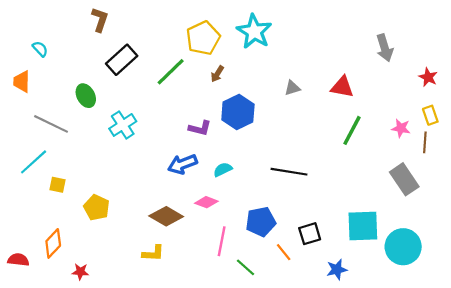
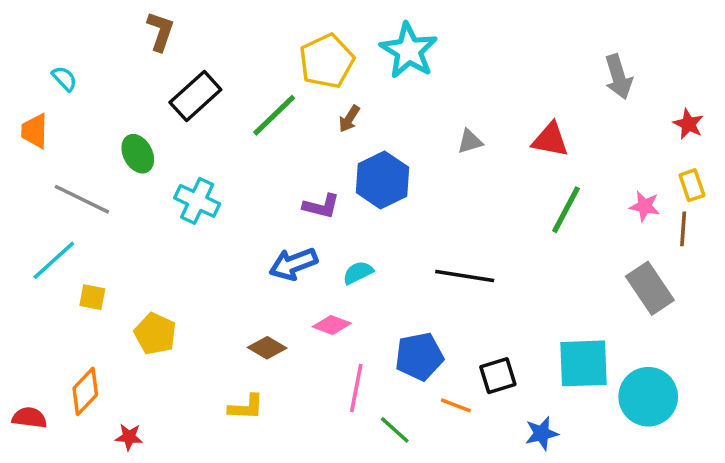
cyan cross: (123, 125) -> (197, 201), turned -32
brown diamond: (166, 216) -> (267, 348), size x0.7
orange line: (284, 252) -> (456, 405), turned -30

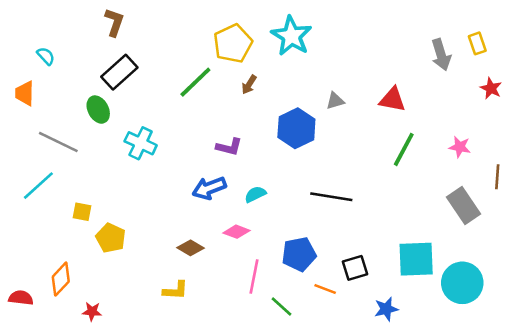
black rectangle: (195, 96) -> (119, 72), moved
blue hexagon: (382, 180) -> (296, 128), moved
yellow rectangle: (692, 185) -> (477, 43), moved
brown line: (683, 229) -> (497, 177), moved
yellow square: (92, 297) -> (82, 212), moved

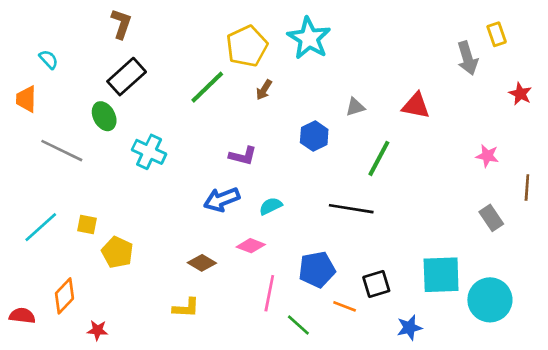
yellow rectangle: (477, 43) -> (497, 34), moved
blue hexagon: (296, 128) -> (314, 136), size x0.7
green line: (404, 149) -> (379, 158), moved
cyan line: (38, 186) -> (41, 227), moved
gray rectangle: (464, 206) -> (491, 218), size x0.7

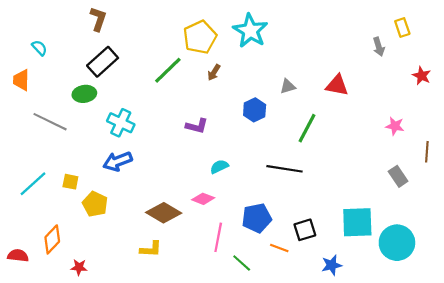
gray arrow: (467, 58) -> (379, 47), size x0.7
green ellipse: (104, 116) -> (84, 94), turned -70
blue arrow: (222, 199) -> (118, 161), moved
brown diamond: (202, 263) -> (164, 213), size x1.5

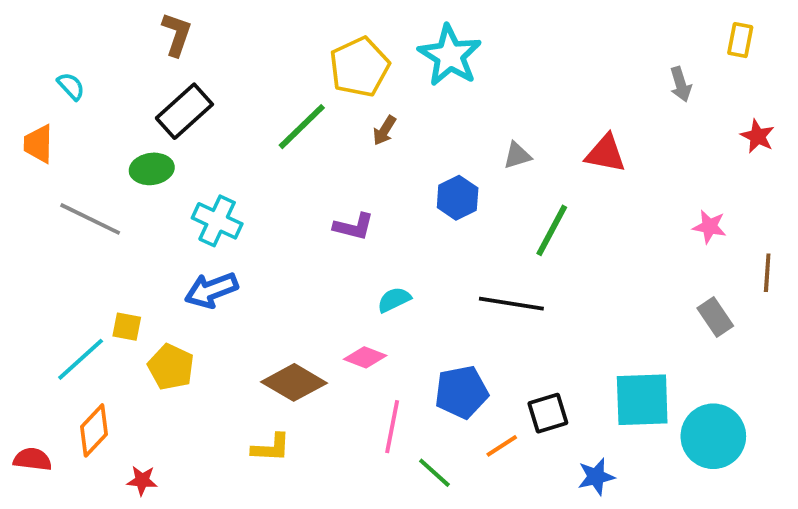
yellow rectangle: (402, 27) -> (740, 40), moved, turned 30
cyan line: (33, 184) -> (81, 359), moved
orange line: (279, 248) -> (502, 446), turned -54

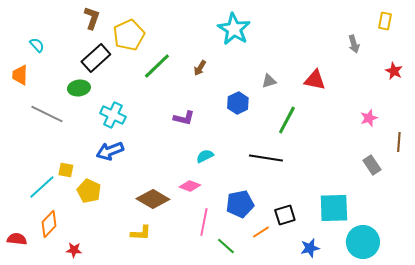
yellow pentagon: (359, 67) -> (129, 35), moved
pink star: (709, 227) -> (369, 118), turned -30
cyan circle: (713, 436) -> (363, 242), moved

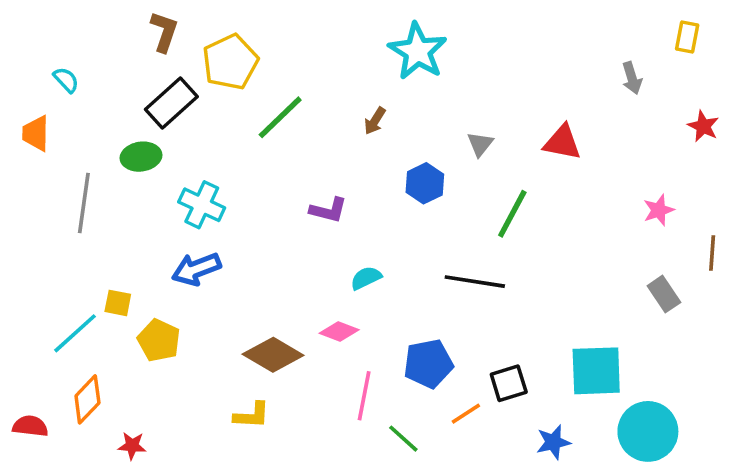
brown arrow: (200, 68) -> (375, 121), moved
gray triangle: (269, 81) -> (480, 144), turned -35
gray line: (47, 114) -> (84, 203), turned 72

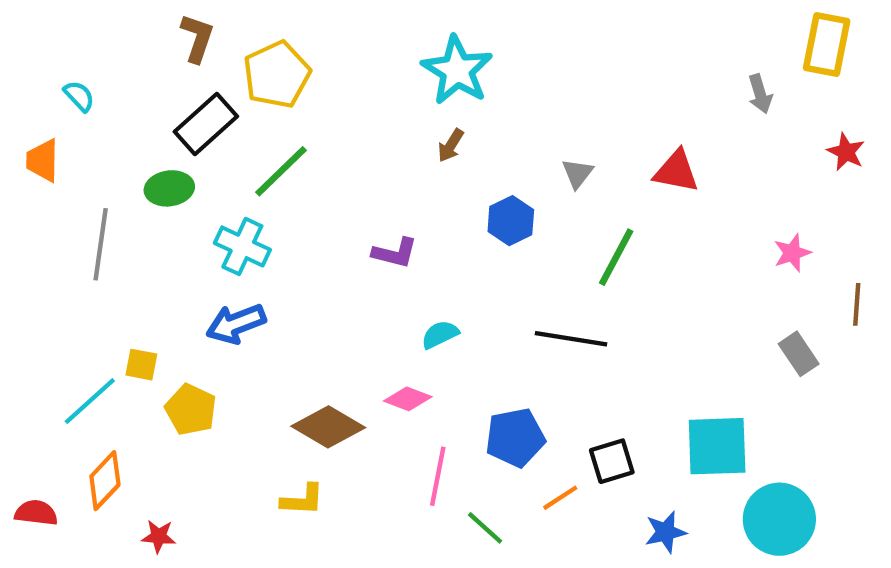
yellow rectangle: (687, 37) -> (827, 44), size x1.6
cyan star: (418, 51) -> (457, 70), moved
green line: (280, 117) -> (281, 171), moved

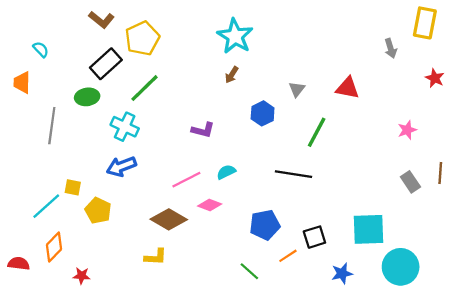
brown L-shape: (197, 38) -> (101, 20), turned 110
brown line: (857, 304) -> (440, 173), moved
pink line: (438, 476) -> (186, 180), moved, turned 52

